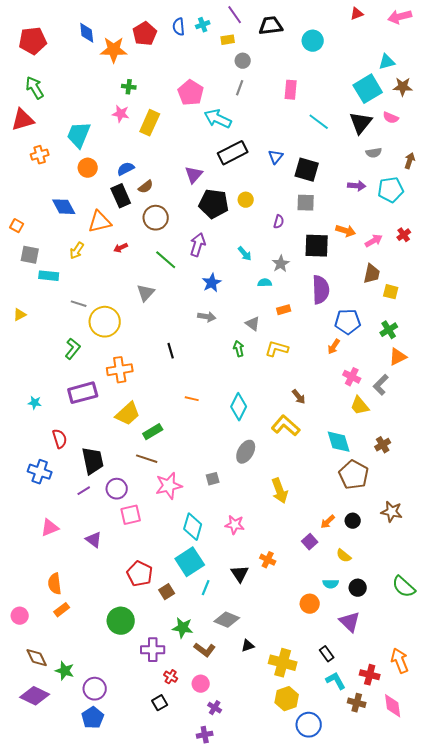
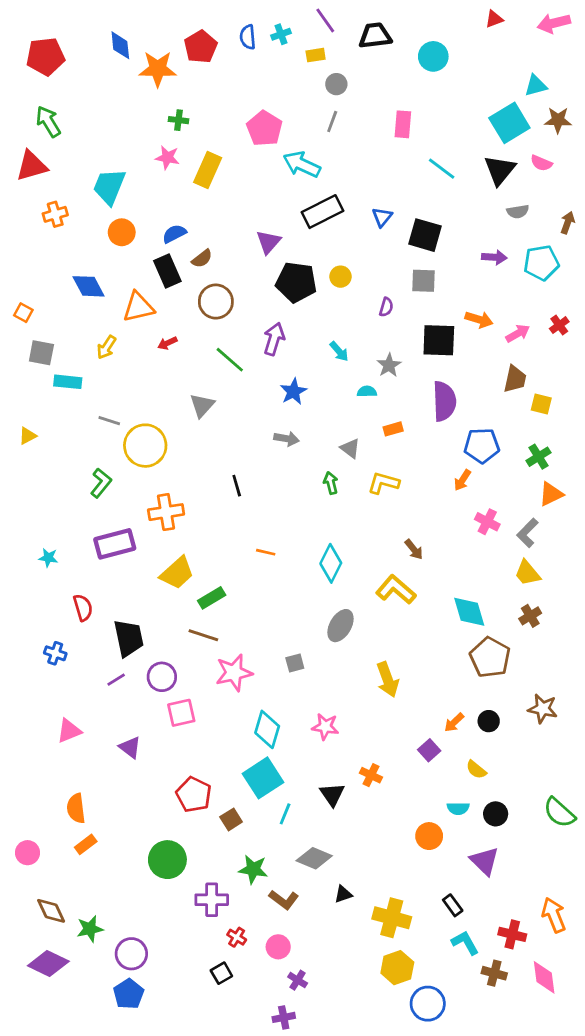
yellow trapezoid: (360, 406) -> (527, 573), moved
blue cross: (40, 472) -> (55, 653), size x0.7
green star: (65, 671) -> (90, 929), turned -30

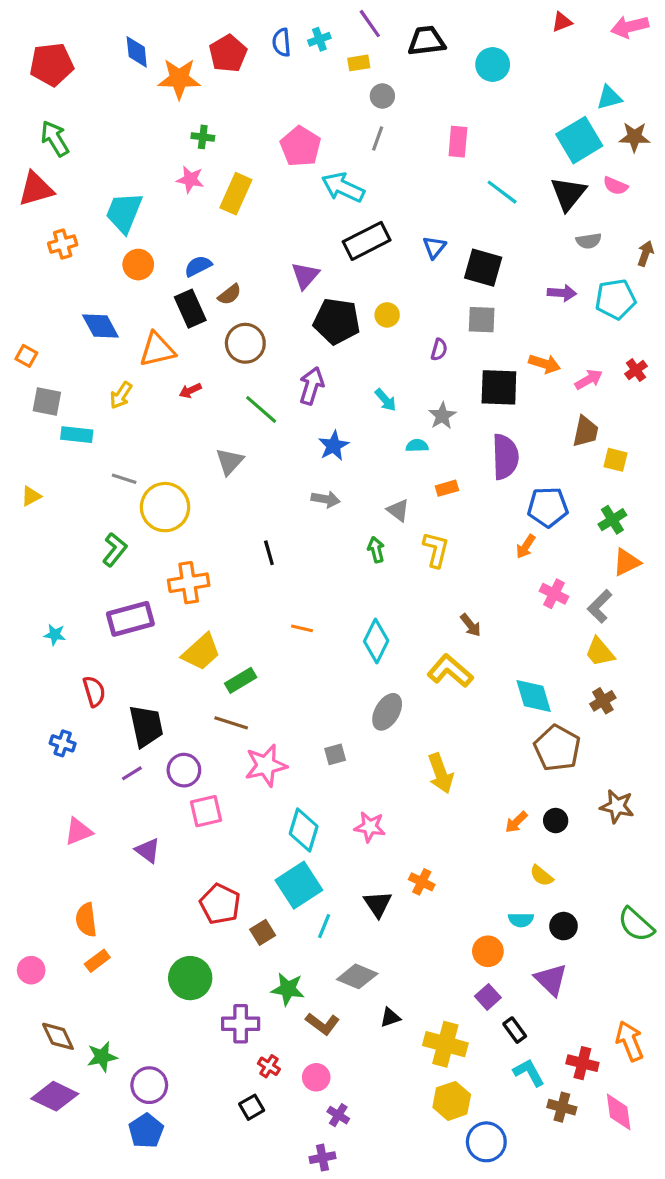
yellow L-shape: (383, 483) -> (436, 550), turned 88
purple square: (429, 750) -> (488, 997), moved

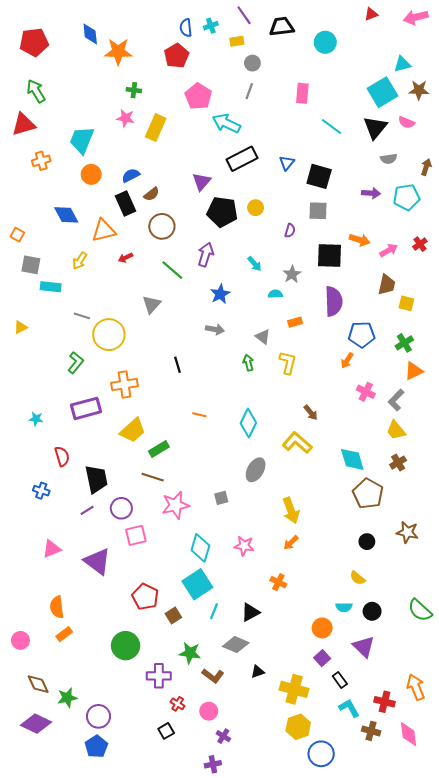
red pentagon: (228, 53) -> (176, 56), moved
orange arrow: (516, 822) -> (291, 543), moved
purple triangle: (148, 850) -> (97, 561), size x1.6
black triangle: (378, 904) -> (250, 612), moved, turned 36

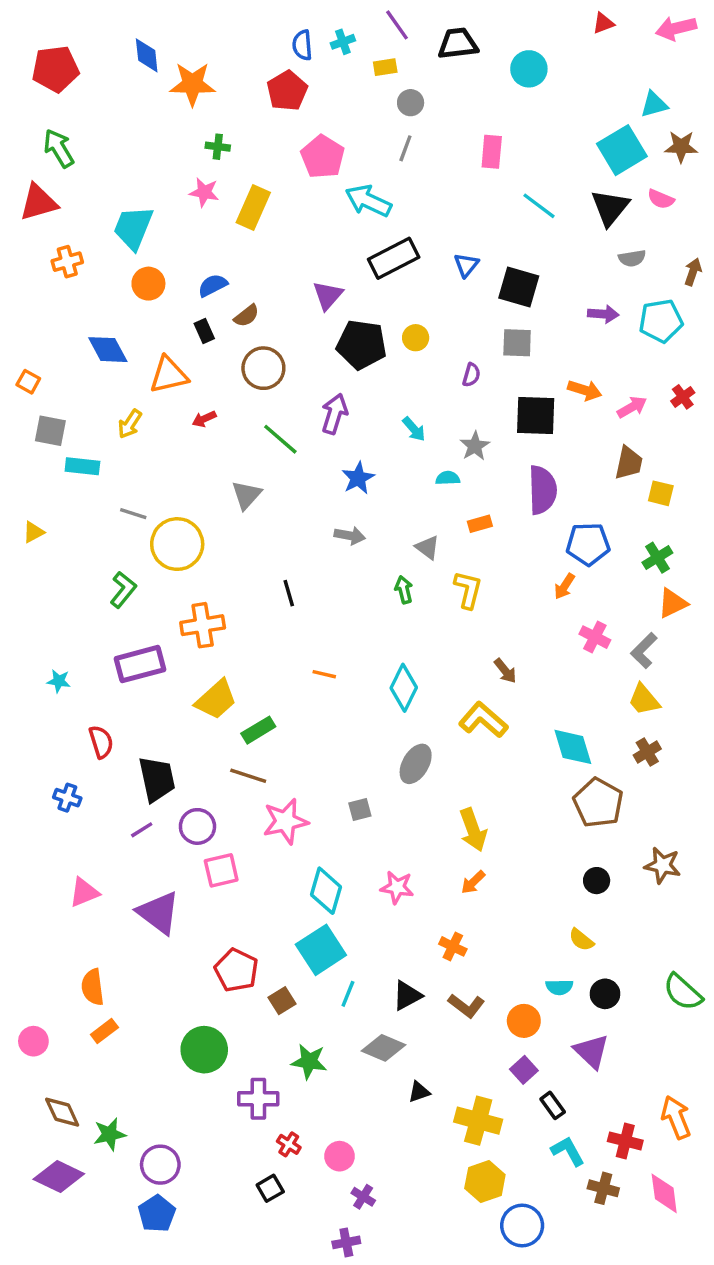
black rectangle: (126, 203) -> (204, 331), size x0.6
brown L-shape: (213, 676) -> (466, 1006), moved

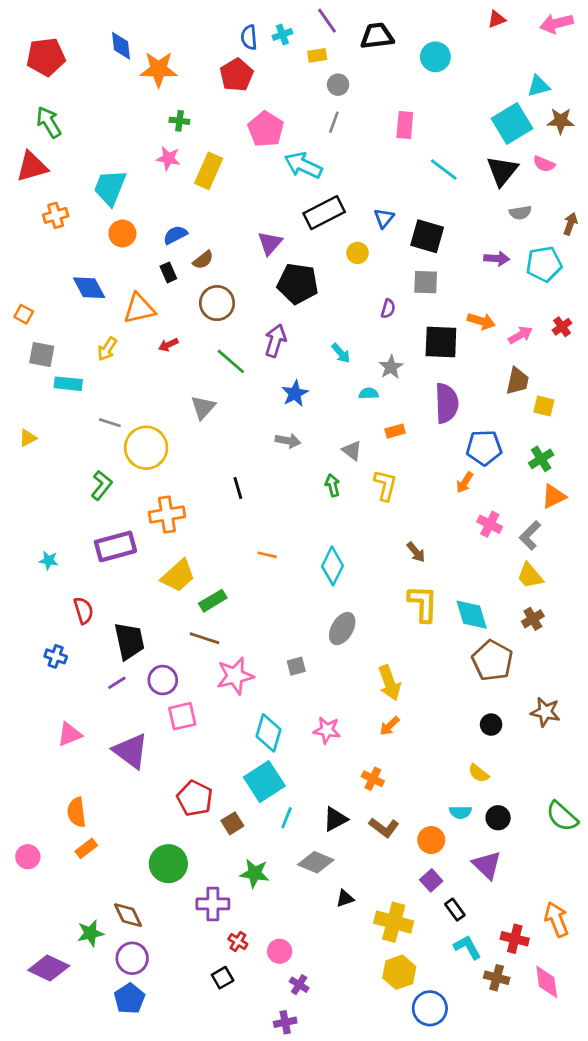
yellow circle: (416, 338) -> (358, 253), moved
yellow L-shape: (483, 720) -> (423, 604), moved, turned 51
brown diamond: (62, 1112) -> (128, 915), moved

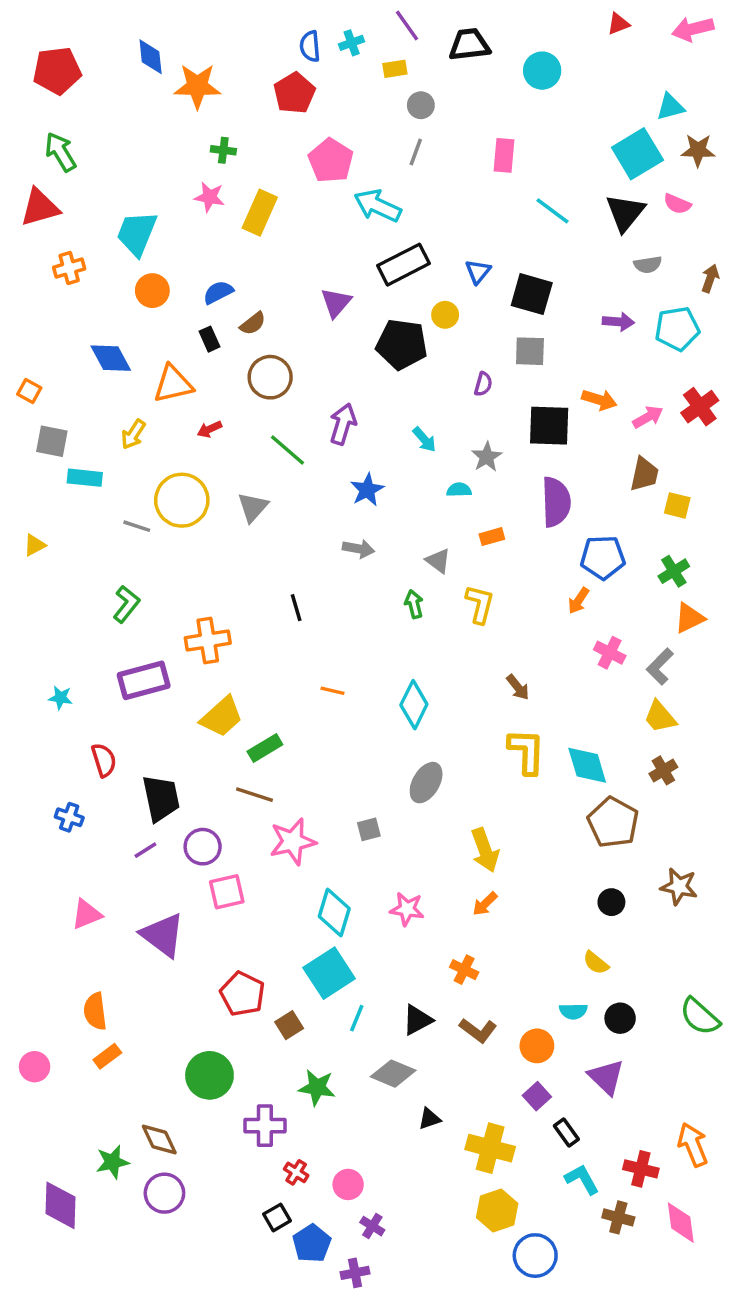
black pentagon: (298, 284) -> (402, 344), moved
red cross: (562, 327) -> (700, 407), size x1.5
yellow circle: (146, 448) -> (182, 500), moved
purple diamond: (49, 968) -> (61, 1205), turned 66
blue pentagon: (129, 999) -> (312, 1243), moved

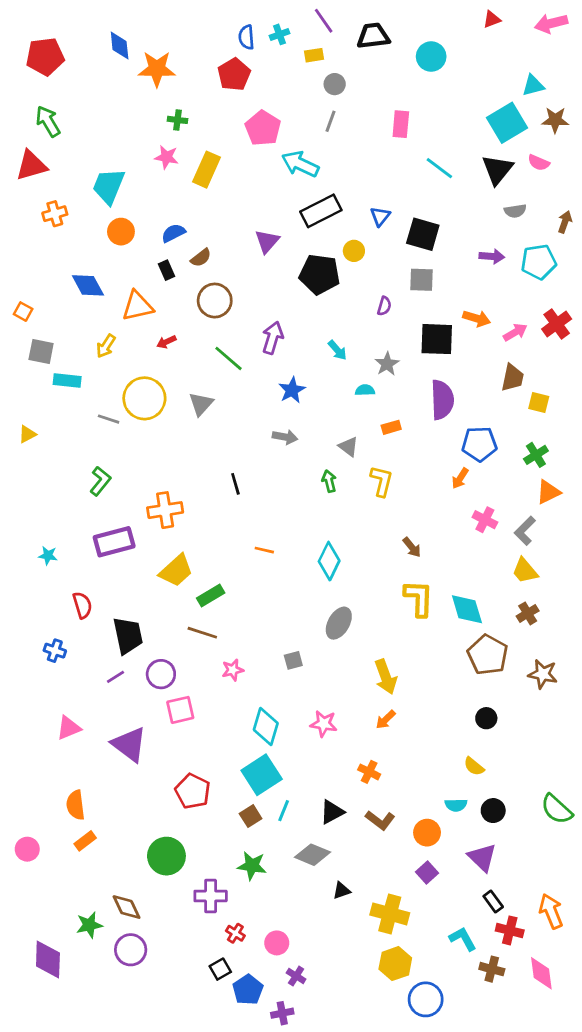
pink star: (293, 841) -> (233, 670), size x0.6
brown star: (679, 887) -> (543, 674), moved
brown square: (289, 1025) -> (251, 816), moved
black rectangle: (566, 1133) -> (493, 902), moved

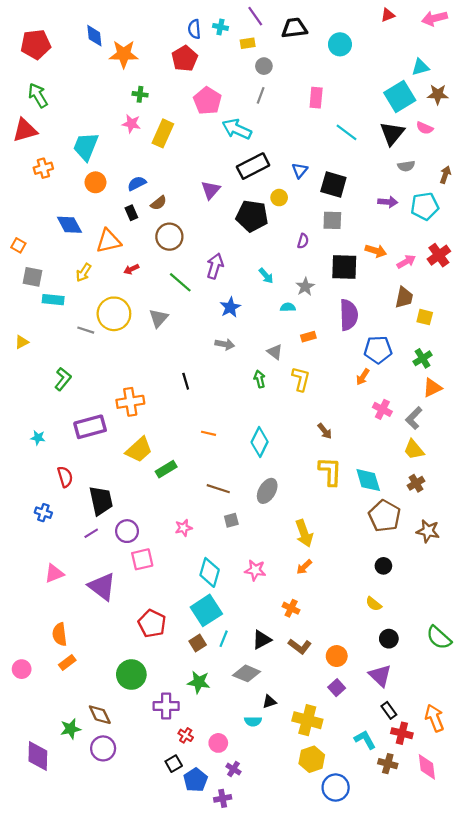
cyan cross: (280, 34) -> (220, 27), turned 32
green L-shape: (100, 481) -> (63, 379), moved
brown line: (202, 633) -> (218, 489), moved
cyan semicircle: (456, 805) -> (253, 721), moved

